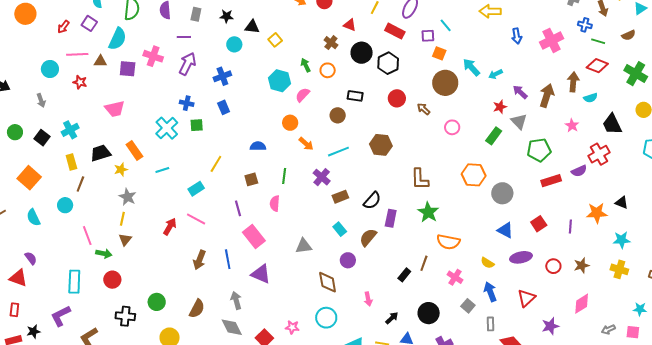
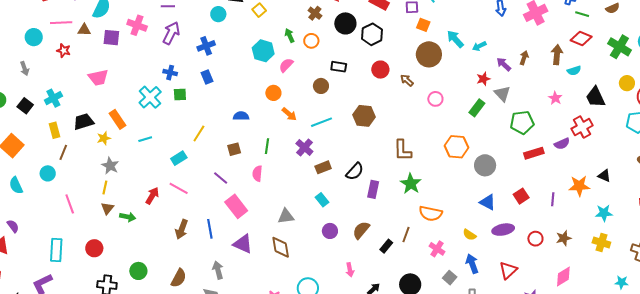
brown arrow: (547, 96) -> (524, 58), moved, size x0.6
purple line: (238, 208) -> (221, 178), turned -35
brown semicircle: (368, 237) -> (361, 230), moved
green arrow: (104, 253) -> (128, 217), moved
brown diamond: (328, 282) -> (281, 247), moved

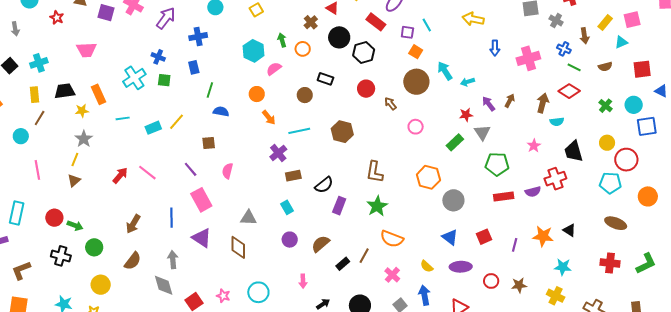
green cross: (619, 47) -> (606, 106), size x0.6
green line: (267, 146) -> (210, 90), moved
cyan rectangle: (179, 158) -> (153, 128), moved
green arrow: (128, 217) -> (75, 226), moved
brown arrow: (182, 229) -> (133, 224), moved

